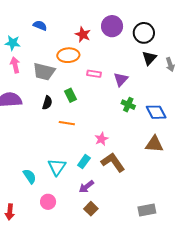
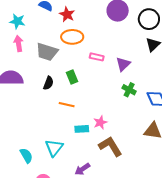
red star: (83, 35) -> (67, 14), moved
cyan rectangle: (84, 162) -> (82, 129), moved, turned 48

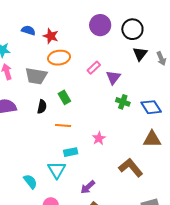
pink rectangle: (97, 57) -> (94, 68), moved, turned -48
cyan rectangle: (82, 129) -> (71, 152), moved
brown L-shape: (110, 146) -> (131, 168), moved

